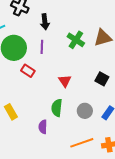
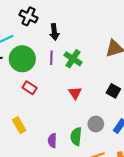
green cross: (76, 40) -> (73, 59), moved
red rectangle: (28, 71) -> (30, 88), moved
green semicircle: (57, 108) -> (76, 136), moved

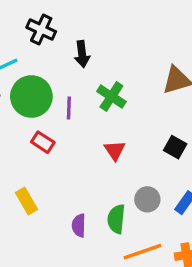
purple line: (51, 58) -> (69, 108), moved

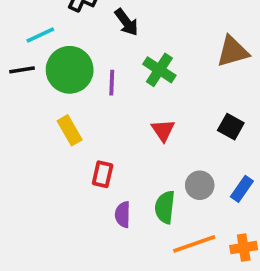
black arrow: (82, 54) -> (126, 22), turned -30
red rectangle: (43, 142) -> (103, 174), moved, turned 70
yellow rectangle: (26, 201) -> (70, 130), moved

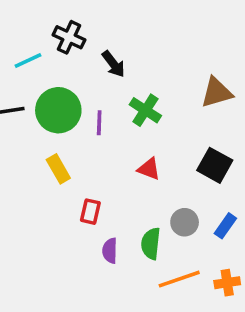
cyan line: (40, 35) -> (28, 60), moved
black square: (231, 127) -> (215, 165), size x1.4
red triangle: (163, 130) -> (149, 169), turned -35

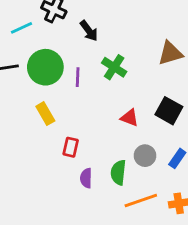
red triangle: (149, 169) -> (130, 118), moved

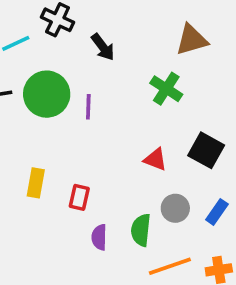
brown triangle: (170, 53) -> (192, 40), moved
green cross: (114, 67) -> (166, 89), moved
yellow rectangle: (45, 114) -> (36, 183), moved, turned 40

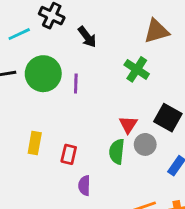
red triangle: (155, 159) -> (128, 125), turned 42
gray circle: (175, 208) -> (145, 144), moved
green semicircle: (141, 230) -> (117, 152), moved

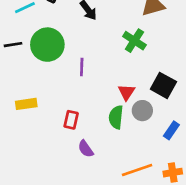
purple line: (76, 84) -> (82, 67), moved
yellow rectangle: (35, 143) -> (26, 104), moved, turned 72
purple semicircle: (84, 186) -> (86, 149), turned -36

